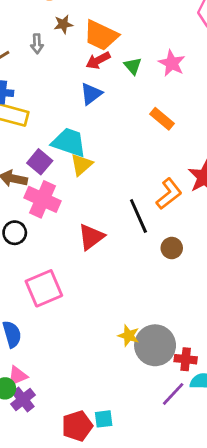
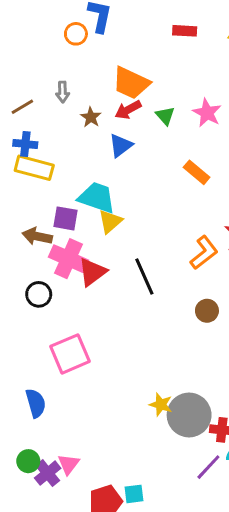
brown star: (63, 24) -> (91, 117), moved, turned -30
purple square: (40, 162) -> (66, 218), turned -30
black line: (138, 216) -> (144, 277), moved
red triangle: (91, 237) -> (92, 272), moved
pink triangle: (17, 376) -> (68, 464), moved, turned -30

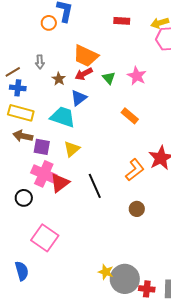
blue cross: (25, 144) -> (18, 88), moved
cyan trapezoid: (97, 198) -> (63, 117), moved
brown arrow: (37, 236) -> (23, 136), moved
pink square: (70, 354) -> (45, 238), turned -32

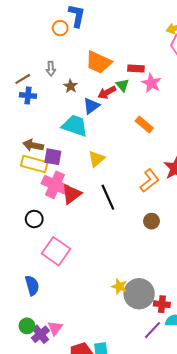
red rectangle: (122, 21) -> (136, 69), moved
red arrow: (84, 74) -> (107, 92), moved
yellow rectangle: (21, 113) -> (34, 164), moved
yellow triangle: (72, 149) -> (96, 159), moved
black circle: (24, 198) -> (34, 219), moved

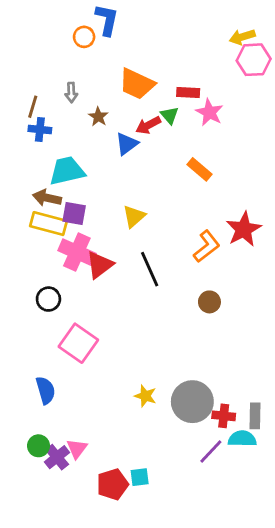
brown line: (23, 79) -> (33, 107), turned -42
cyan trapezoid: (75, 126) -> (67, 171), moved, turned -32
yellow star: (119, 286) -> (145, 396), moved

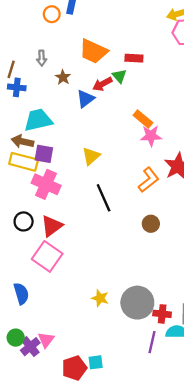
pink star: (209, 112) -> (151, 136), moved, turned -30
red triangle: (100, 265) -> (52, 226), moved
purple line: (211, 452) -> (152, 342), turned -30

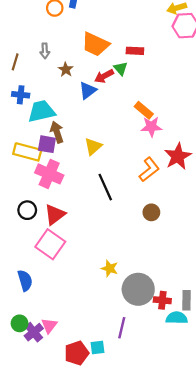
blue cross: (17, 87) -> (21, 95), moved
brown arrow: (22, 141) -> (57, 132), moved, turned 60
yellow star: (100, 298) -> (110, 268), moved
purple line: (152, 342) -> (122, 328), moved

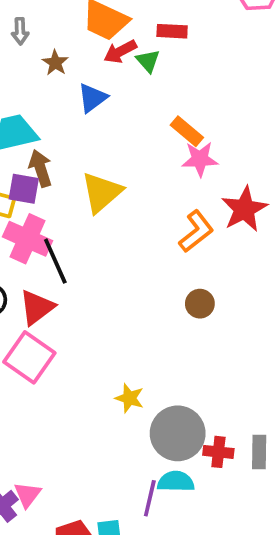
red arrow: (104, 76) -> (120, 52), moved
yellow triangle: (93, 146) -> (102, 192), size x1.4
black line: (105, 187) -> (55, 261), moved
cyan semicircle: (177, 318) -> (176, 482), moved

